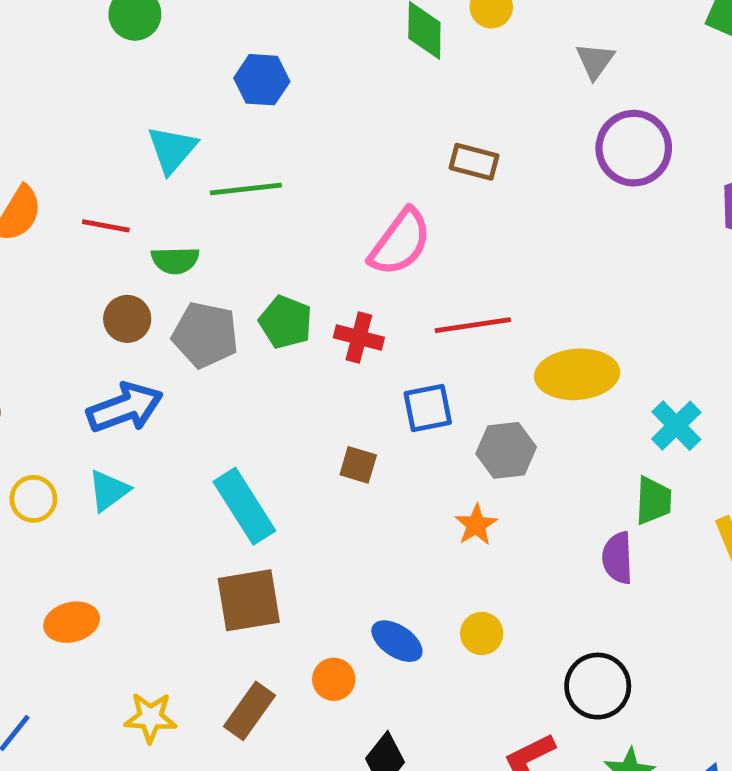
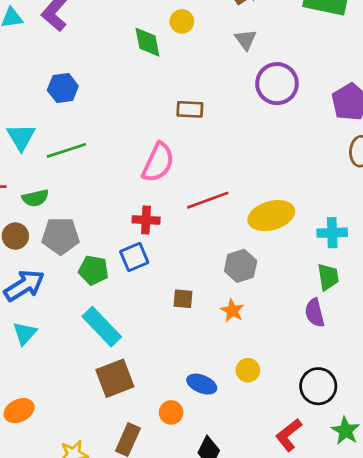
green pentagon: (286, 322) -> (93, 270), moved
blue square: (428, 408) -> (134, 257), moved
cyan cross: (676, 426) -> (332, 233), turned -36
brown square: (358, 465) -> (183, 299), moved

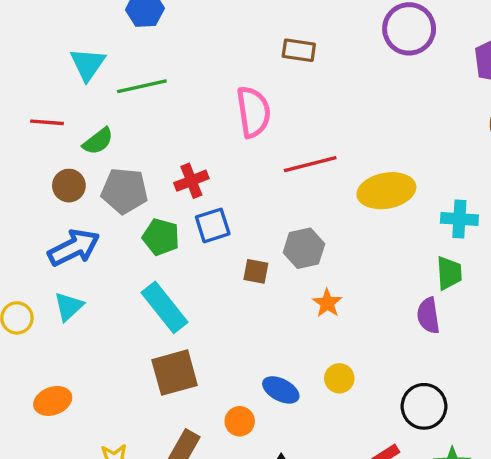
pink semicircle: (158, 162) -> (253, 112), turned -39
green semicircle: (35, 198) -> (98, 141), turned -30
red cross: (146, 220) -> (191, 181), moved, turned -30
gray hexagon: (241, 266) -> (304, 248), moved
brown square: (183, 299) -> (256, 271), moved

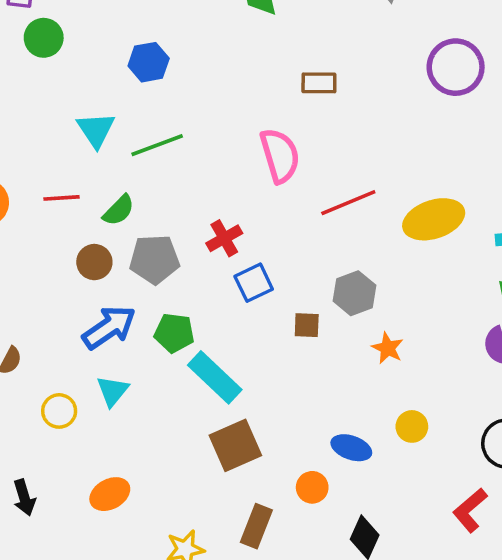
purple circle: (409, 29) -> (456, 67), moved
green pentagon: (161, 237) -> (174, 333), moved

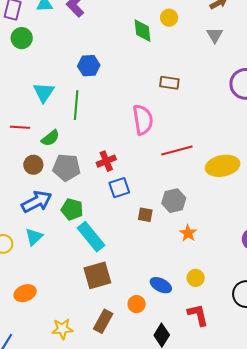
blue hexagon: (149, 62) -> (89, 66), moved
green line: (157, 145) -> (76, 105), turned -72
red L-shape: (470, 510) -> (198, 315), moved, turned 110

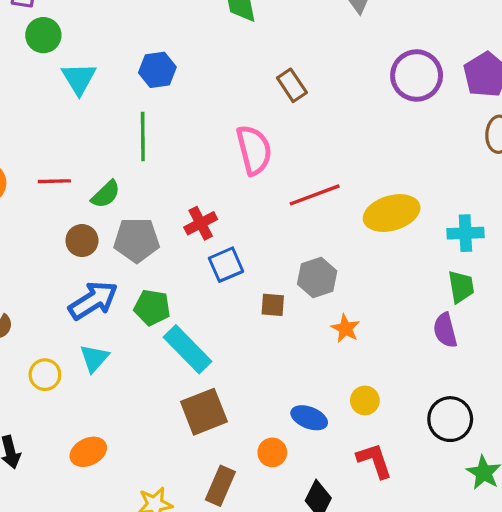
brown rectangle: (169, 83) -> (292, 85), turned 54
cyan triangle: (44, 92) -> (79, 79), moved

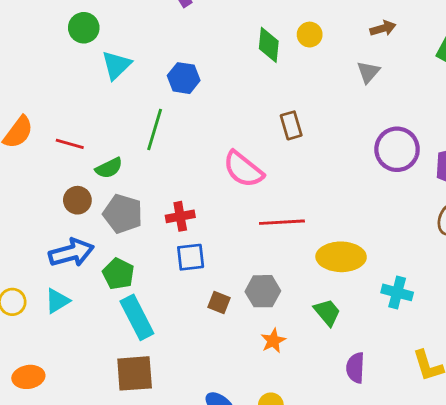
green circle: (43, 35) -> (84, 28), moved
pink semicircle: (254, 150) -> (243, 169), turned 126
green trapezoid: (461, 287) -> (327, 312), moved, turned -48

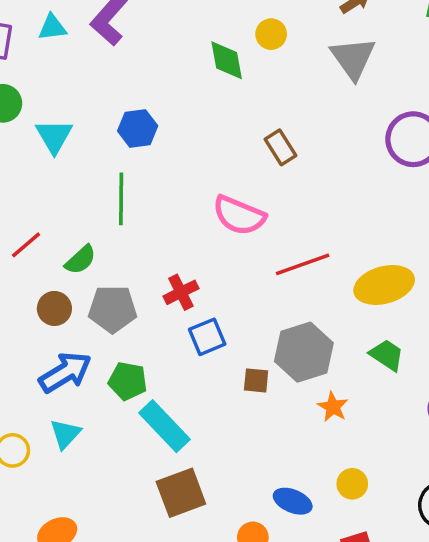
gray triangle: (368, 72) -> (353, 58), size x1.6
red line: (70, 144) -> (26, 245), turned -40
gray hexagon: (263, 291) -> (304, 352), size x1.4

